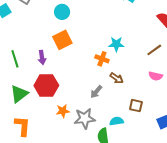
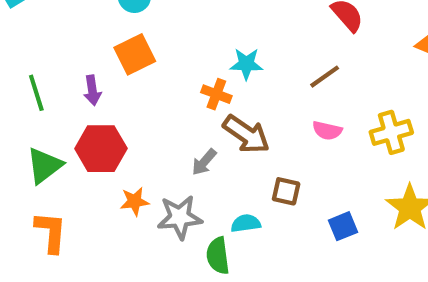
brown arrow: (117, 78) -> (246, 134), size x1.6

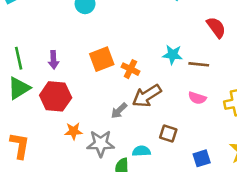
orange square: (135, 54) -> (102, 59), moved
cyan star: (246, 64) -> (173, 55), moved
brown line: (325, 77) -> (199, 64), turned 36
brown arrow: (246, 134) -> (147, 96), turned 108
green triangle: (44, 166) -> (19, 88), moved

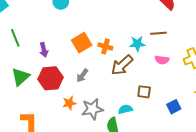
cyan star: (173, 55) -> (137, 44), moved
green line: (19, 58) -> (15, 38), moved
gray arrow: (119, 111) -> (82, 76), moved

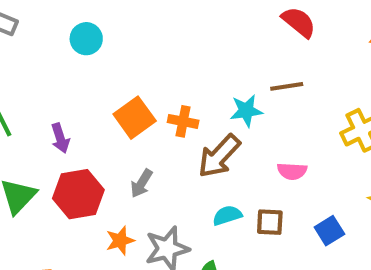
pink semicircle: (162, 60) -> (292, 171), moved
brown square: (144, 92) -> (270, 222), moved
cyan semicircle: (125, 109) -> (227, 215), moved

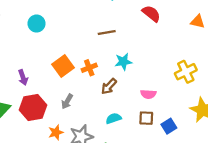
brown line: (287, 86) -> (107, 32), moved
orange cross: (183, 121) -> (89, 68), turned -32
brown arrow: (219, 156) -> (109, 86), size x0.7
brown square: (270, 222) -> (146, 118), moved

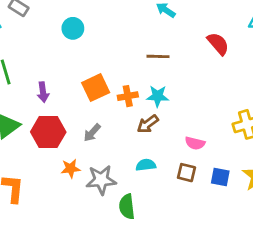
cyan star: (123, 62) -> (158, 96), moved
blue square: (169, 126) -> (220, 177), moved, turned 32

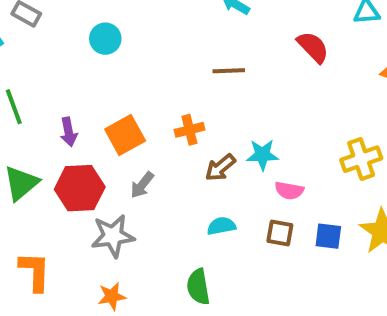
orange square: (96, 88) -> (125, 135), moved
cyan star: (158, 96) -> (262, 155), moved
orange star: (71, 168) -> (112, 296), moved
gray star: (101, 180) -> (113, 236), moved

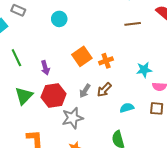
brown line: (229, 71) -> (133, 24), moved
orange square: (125, 135) -> (82, 56), moved
brown arrow: (220, 168) -> (104, 90), moved

